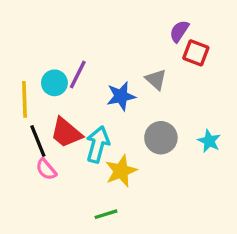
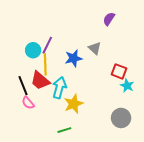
red square: (196, 53) -> (119, 71), moved
yellow line: (25, 99) -> (45, 64), moved
gray circle: (161, 138) -> (121, 118), moved

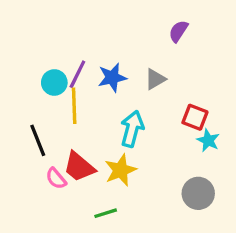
gray triangle: (95, 48) -> (155, 79), turned 48
blue star: (74, 58) -> (112, 78), moved
red trapezoid: (40, 81) -> (79, 167), moved
cyan arrow: (59, 88) -> (132, 129), moved
pink semicircle: (28, 103) -> (56, 178), moved

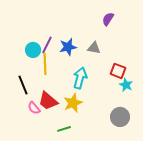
gray triangle: (155, 79) -> (94, 48), turned 40

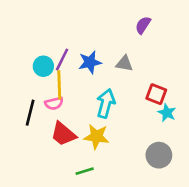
black line: (23, 85) -> (30, 113), turned 36
yellow star: (73, 103) -> (96, 137), turned 30
pink semicircle: (34, 108) -> (54, 103), moved, turned -64

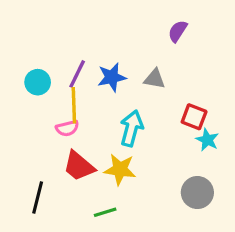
cyan circle: (43, 66) -> (38, 82), moved
black line: (30, 113) -> (38, 197), moved

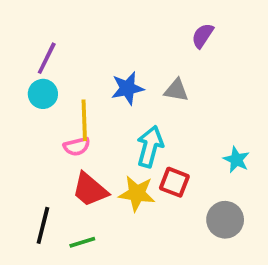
purple line: (77, 74) -> (47, 58), moved
red square: (194, 117) -> (174, 182), moved
green line: (105, 212) -> (82, 242), moved

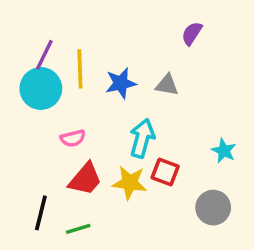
cyan circle: (43, 94) -> (41, 88), size x1.5
yellow line: (84, 120) -> (80, 69), moved
red trapezoid: (90, 190) -> (85, 179), turned -90

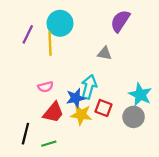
purple semicircle: (192, 33) -> (120, 21), size x1.5
blue star: (121, 83) -> (76, 98), moved
cyan circle: (41, 88) -> (60, 23), moved
cyan star: (224, 151) -> (140, 95), size x1.5
gray circle: (213, 208) -> (134, 117), moved

